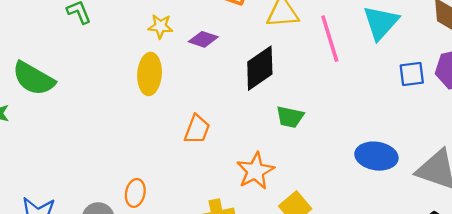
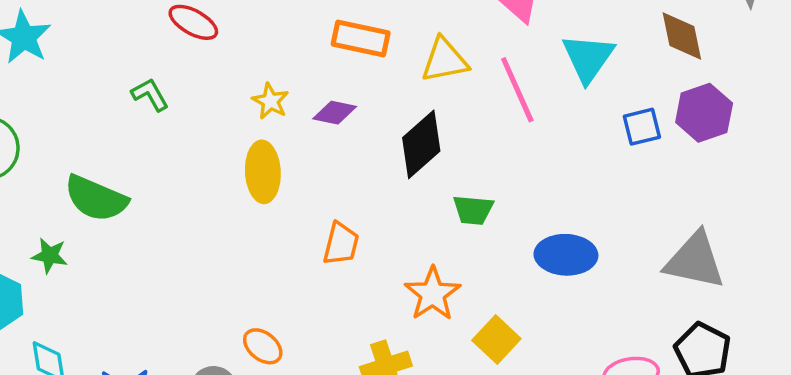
yellow star: (160, 26) -> (270, 101), turned 30
blue ellipse: (376, 156) -> (566, 255), moved
orange ellipse: (135, 193) -> (263, 346), turned -56

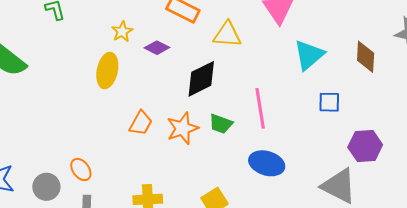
pink line: (517, 90) -> (260, 108), moved
purple hexagon: (704, 113) -> (365, 146), moved
orange star: (433, 294) -> (182, 128), moved

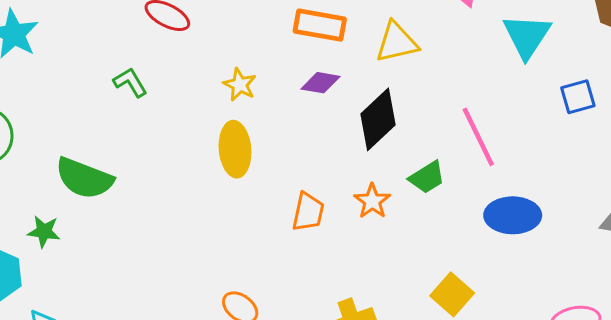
purple diamond: (157, 48) -> (320, 83), moved
green trapezoid: (221, 124) -> (427, 177), turned -35
orange star: (182, 128) -> (372, 201), size x0.7

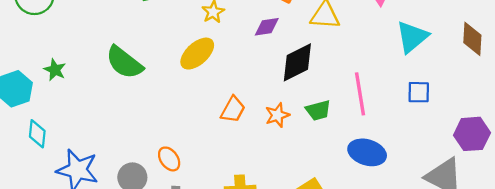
purple diamond: (320, 83) -> (267, 27), turned -35
blue square: (578, 97) -> (419, 92), moved
yellow ellipse: (235, 149) -> (197, 54), turned 36
green semicircle: (84, 178) -> (124, 62), moved

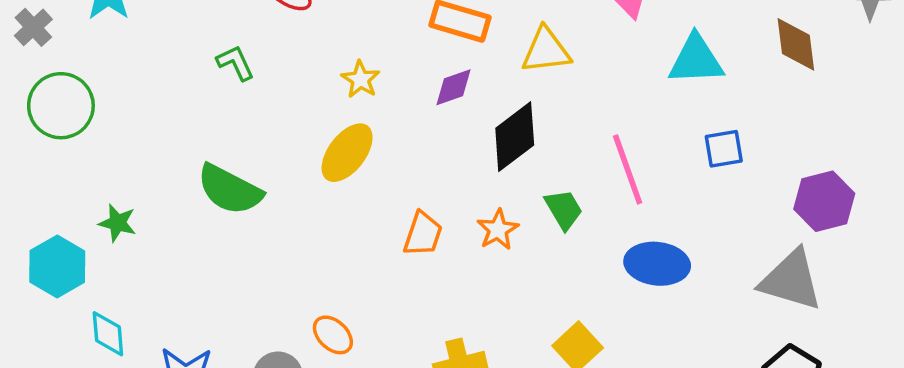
cyan triangle: (412, 37) -> (696, 60), turned 48
green trapezoid: (318, 110) -> (564, 209), turned -95

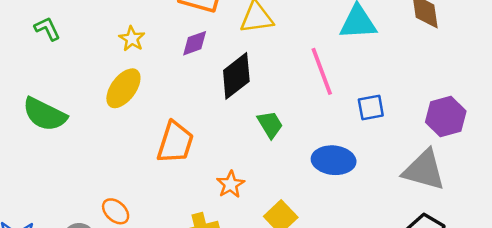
blue square: (724, 149) -> (371, 108), moved
pink line: (628, 169) -> (322, 71), moved
orange star: (498, 230) -> (231, 184), moved
orange trapezoid: (423, 234) -> (175, 142), size x1.4

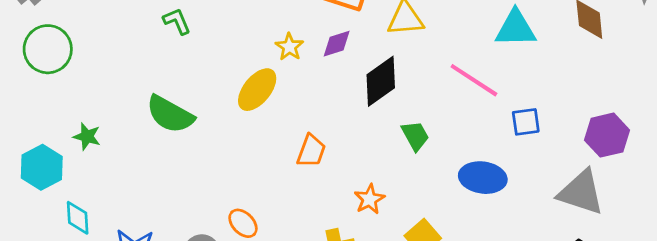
yellow star: (132, 39) -> (289, 47), moved
pink line: (322, 71) -> (474, 80), turned -39
orange trapezoid: (175, 142) -> (311, 151), size x0.7

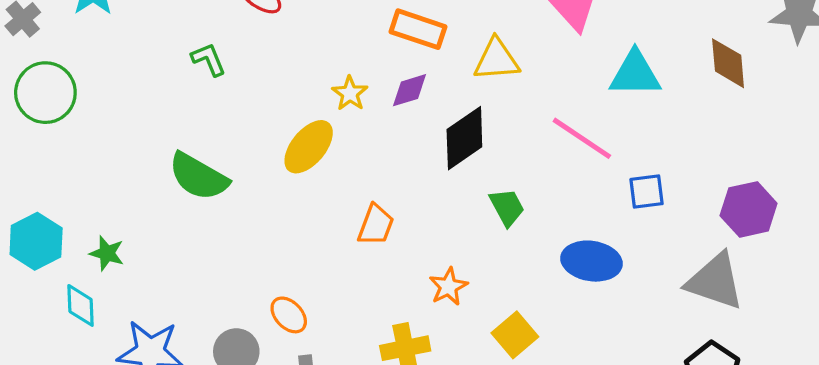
green star: (87, 137) -> (107, 253), moved

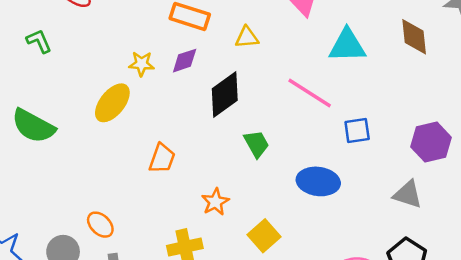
yellow triangle: (497, 60) -> (247, 37), size x0.7
yellow star: (350, 93) -> (141, 64), turned -30
gray triangle: (715, 281) -> (408, 194), size x0.7

